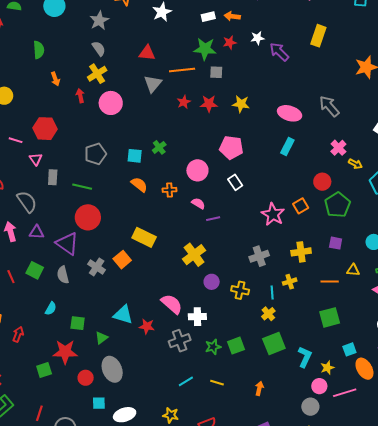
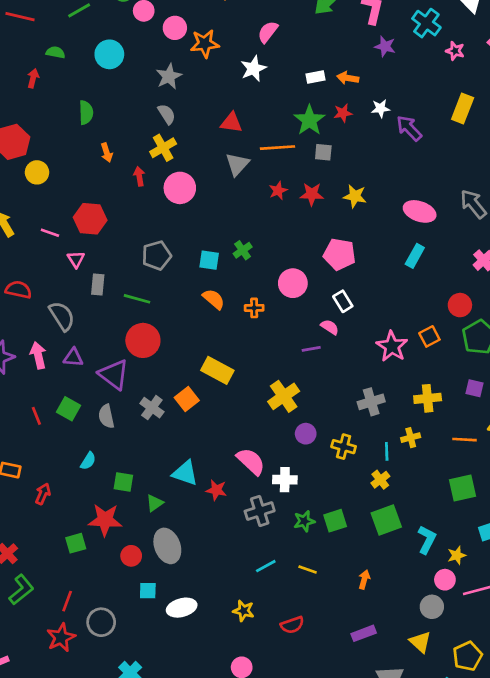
green star: (205, 49) -> (309, 120), turned 30
pink semicircle: (198, 203) -> (330, 327), moved

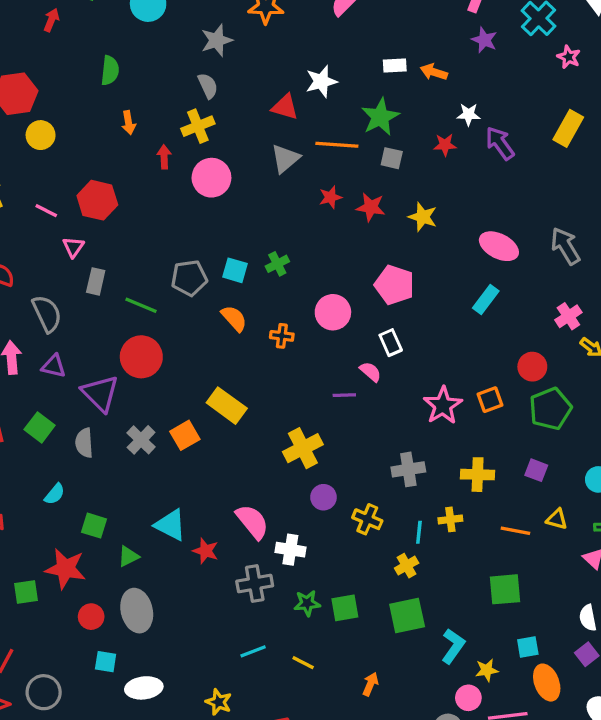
white star: (253, 68) -> (321, 81), moved
red star: (343, 113) -> (445, 145), moved
gray pentagon: (157, 255) -> (189, 278), moved

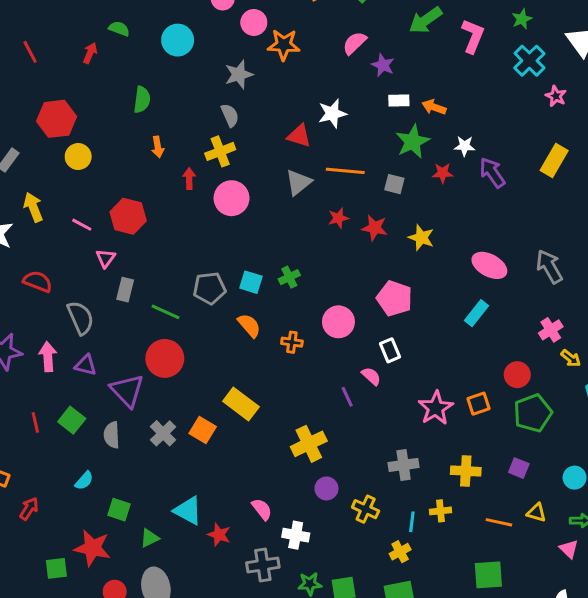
purple star: (484, 40) -> (383, 65), moved
green star: (380, 117) -> (413, 142), moved
purple line: (344, 395) -> (347, 397), turned 66
orange square: (185, 435) -> (203, 430), turned -30
pink semicircle: (252, 522) -> (262, 509), size x0.7

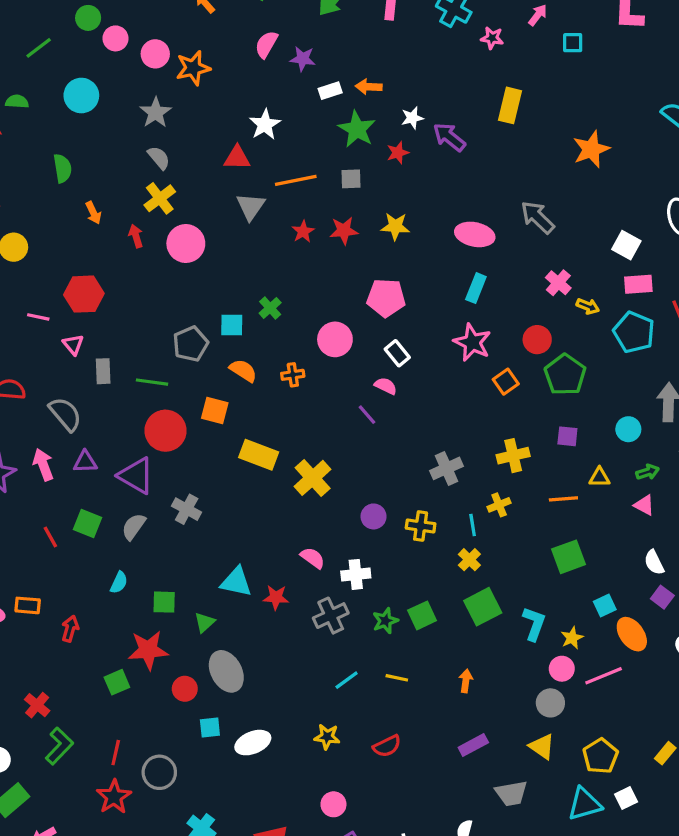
pink star: (436, 408) -> (472, 342), moved
orange square: (203, 430) -> (215, 411), moved
gray semicircle: (112, 435) -> (134, 527), turned 55
yellow cross: (309, 444) -> (313, 478), moved

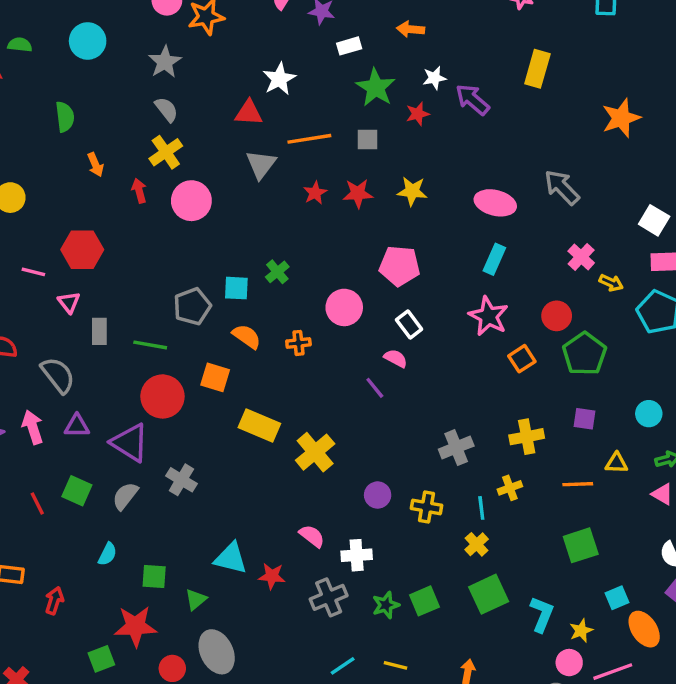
orange arrow: (369, 87) -> (410, 29), moved

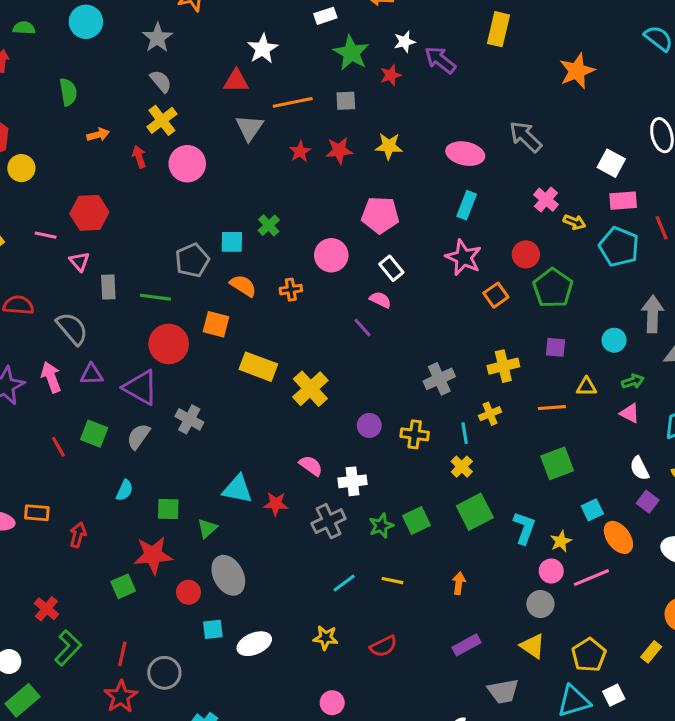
orange arrow: (95, 165) -> (98, 135), turned -80

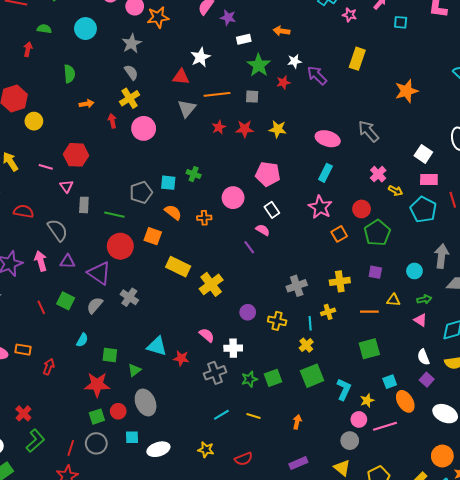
green cross: (269, 225) -> (194, 174), turned -32
green square: (123, 586) -> (97, 417), moved
gray circle: (164, 673) -> (96, 443), moved

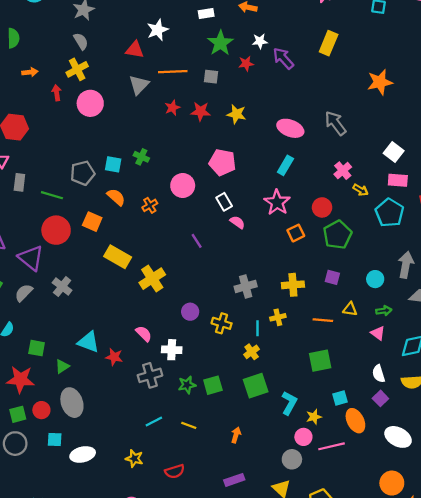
orange cross: (204, 218) -> (150, 205), turned -32
pink semicircle: (263, 230) -> (237, 222), moved

